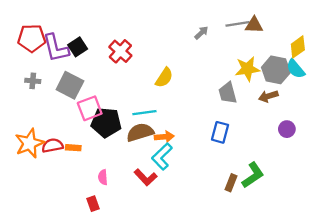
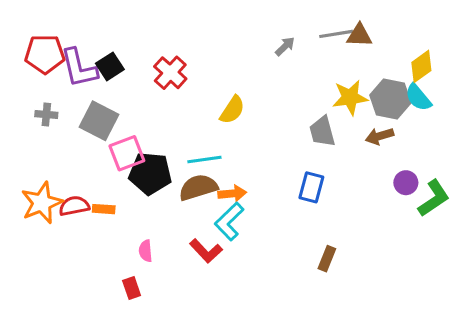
green L-shape: (253, 175) -> (434, 198), moved

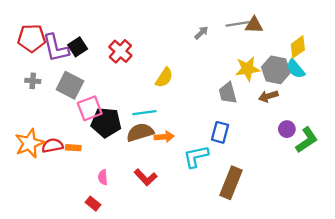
cyan L-shape: (229, 221) -> (196, 156), moved, turned 32
brown rectangle: (327, 259) -> (231, 183), size x1.8
red rectangle: (132, 288) -> (93, 204), turned -32

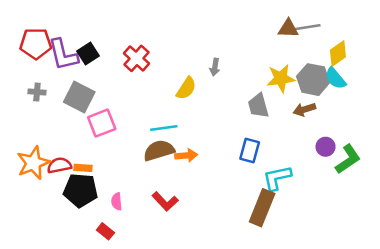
gray line: (238, 24) -> (307, 27), moved
gray arrow: (201, 33) -> (215, 67), moved, turned 144
black pentagon: (106, 123) -> (81, 190), moved
cyan L-shape: (196, 156) -> (277, 178), moved

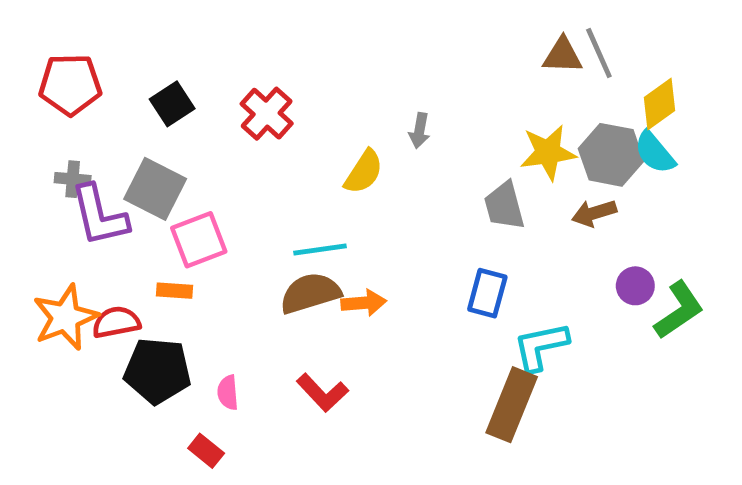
gray line: (307, 27) -> (599, 53), turned 75
purple L-shape: (63, 55) -> (99, 216), moved
orange rectangle: (83, 168) -> (174, 291), moved

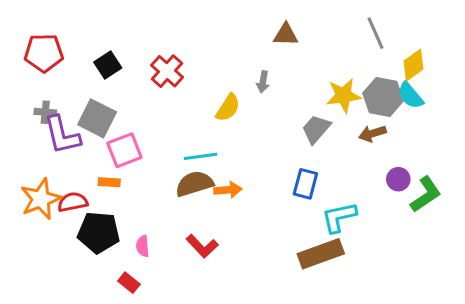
brown triangle: (563, 55) -> (286, 35), moved
gray trapezoid: (504, 206) -> (316, 129), turned 56
brown rectangle: (512, 405) -> (321, 254), turned 48

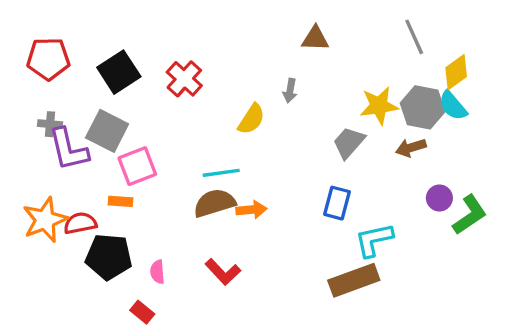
black square: (108, 65) -> (119, 72), size x1.4

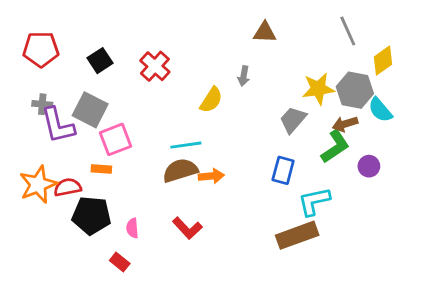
black square: (119, 72) -> (100, 61), size x0.7
cyan semicircle: (453, 106) -> (380, 110), moved
green L-shape: (470, 215) -> (335, 146), moved

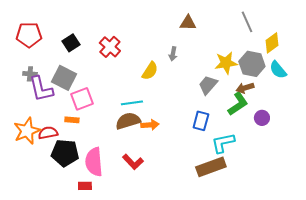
cyan semicircle: (380, 110) -> (278, 70), moved
pink semicircle: (132, 228) -> (94, 162), size x2.0
red rectangle: (120, 262) -> (85, 186), turned -40

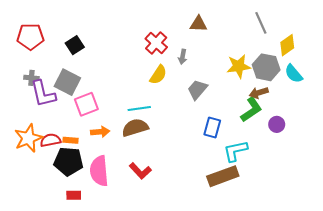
red cross: (110, 47) -> (156, 43), moved
gray trapezoid: (208, 85) -> (197, 90), moved
orange rectangle: (72, 120) -> (71, 140), moved
orange arrow: (150, 125) -> (100, 132), moved
red rectangle: (85, 186) -> (74, 195), moved

